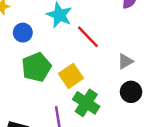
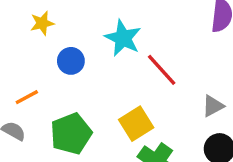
green pentagon: (36, 67) -> (71, 134), moved

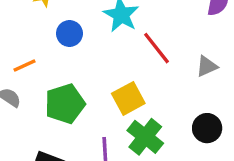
gray triangle: (213, 106) -> (207, 66), moved

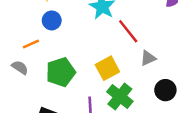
blue circle: (69, 34) -> (52, 20), moved
gray triangle: (207, 66) -> (148, 58), moved

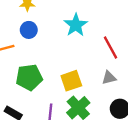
red line: (128, 31) -> (110, 48), moved

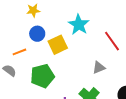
gray triangle: (109, 78) -> (99, 68), moved
yellow square: (71, 81) -> (58, 45), moved

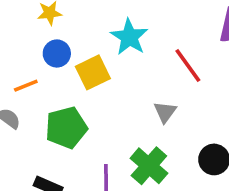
gray triangle: (99, 68) -> (165, 112), turned -32

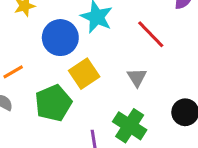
blue circle: (57, 53) -> (60, 38), moved, size x1.5
yellow square: (93, 72) -> (84, 74), moved

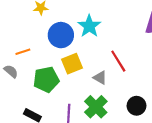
red line: (151, 34) -> (118, 61), moved
gray triangle: (137, 77) -> (100, 78), moved, turned -40

